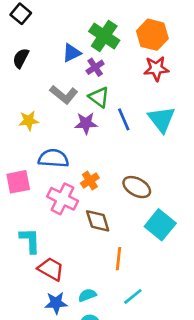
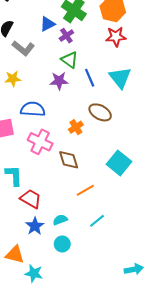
gray L-shape: (64, 95) -> (23, 48), moved
orange cross: (90, 181) -> (76, 127), moved
brown ellipse: (137, 187) -> (100, 112), moved
orange line: (119, 259) -> (85, 190), turned 54
blue star: (56, 303) -> (35, 226), turned -30

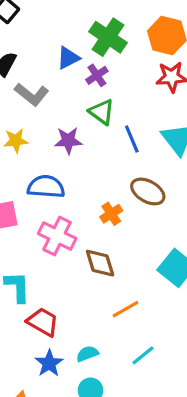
purple star: (59, 81) -> (68, 141), moved

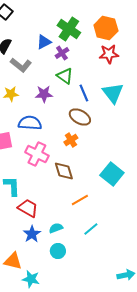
brown ellipse: (148, 191) -> (80, 117), moved

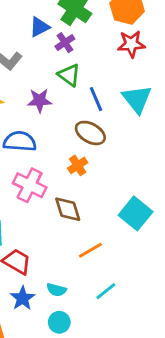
cyan semicircle: (56, 228) -> (56, 290), turned -144

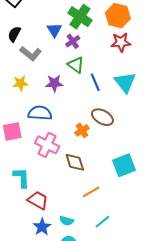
blue triangle: (39, 27) -> (54, 30), turned -35
brown ellipse: (90, 133) -> (102, 117), moved
cyan square: (136, 213) -> (124, 165), turned 30

